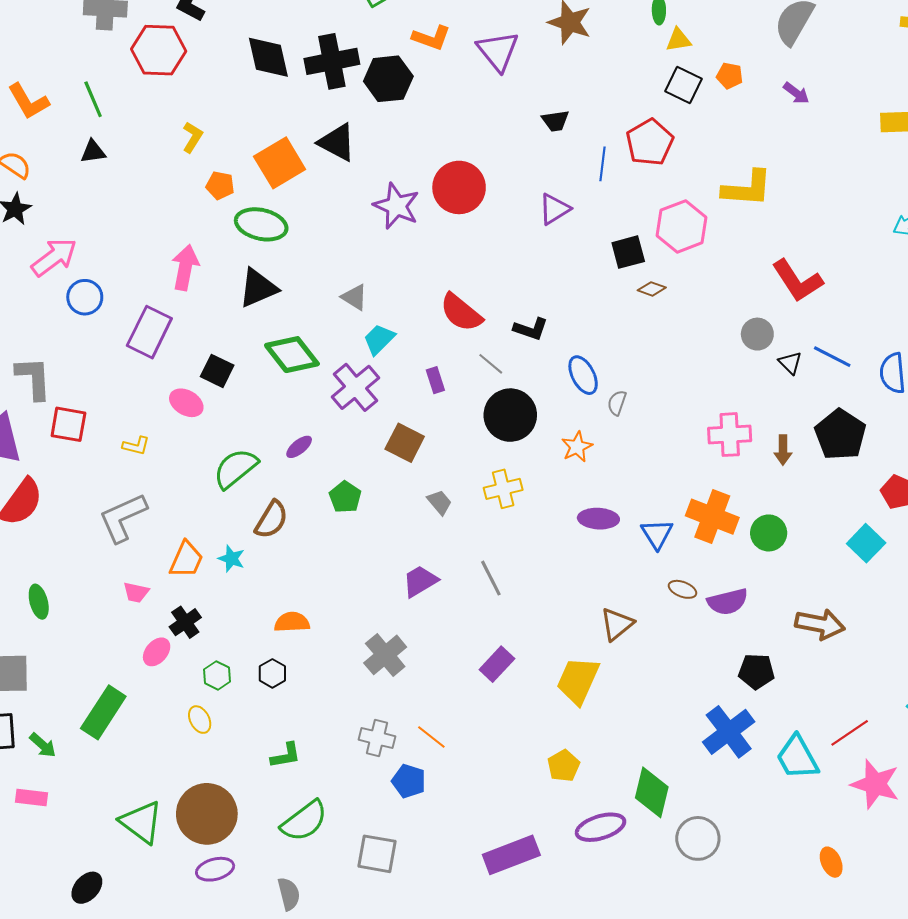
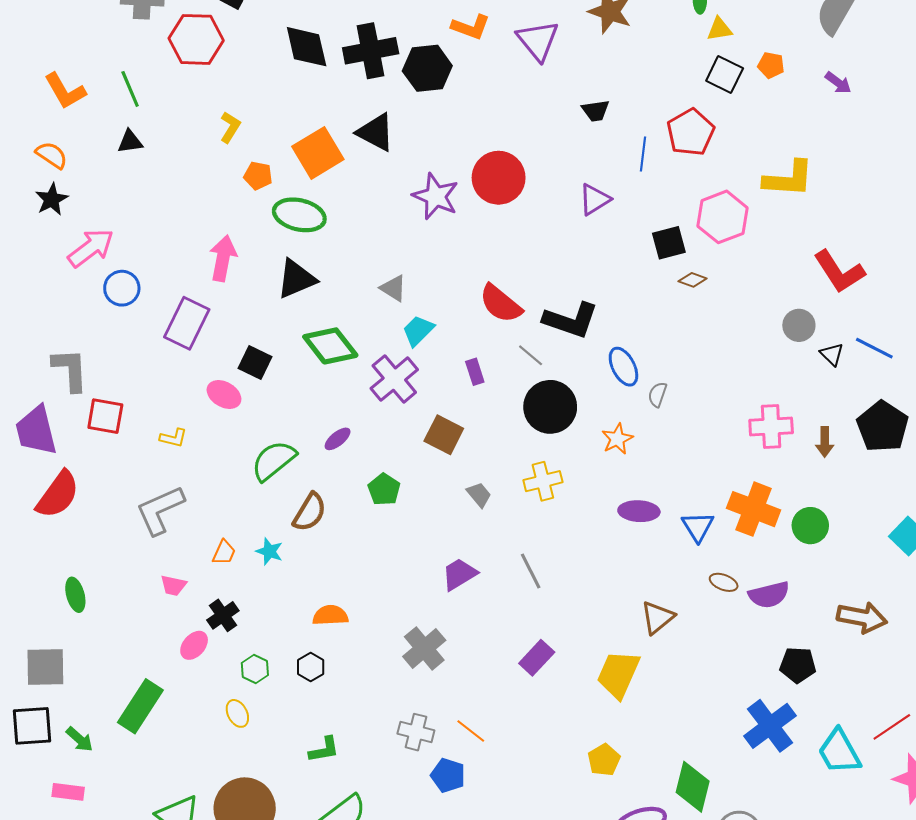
black L-shape: (531, 329) -> (571, 320), size x1.6
orange trapezoid: (186, 560) -> (224, 552), size x0.7

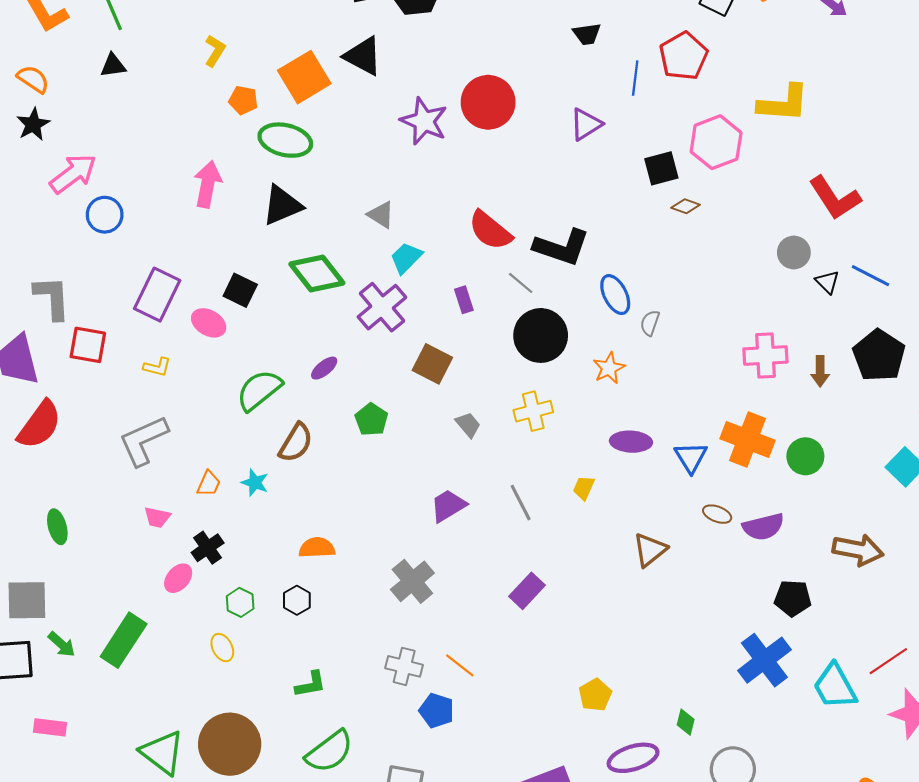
purple rectangle: (187, 323) -> (157, 295), moved
yellow trapezoid: (618, 674) -> (584, 488), moved, size x0.5
green arrow: (79, 739) -> (62, 644), moved
green diamond: (693, 787) -> (686, 722), size x0.5

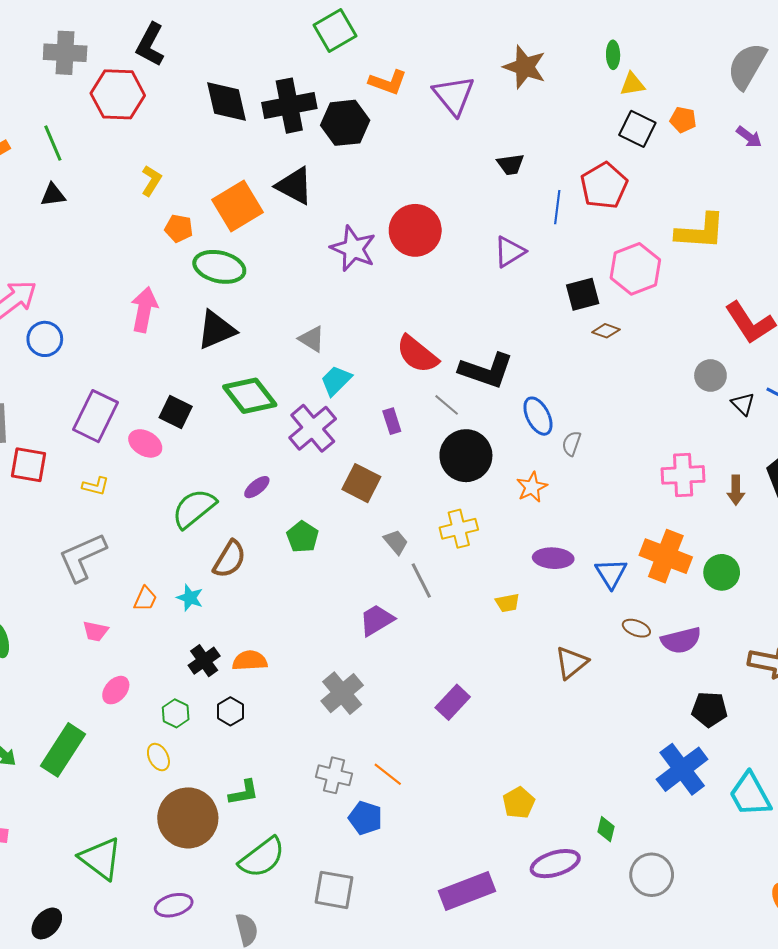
yellow trapezoid: (584, 488) -> (508, 603), turned -125
gray line: (521, 503) -> (421, 580), moved
black cross: (208, 548) -> (204, 661), moved
brown circle: (230, 744) -> (188, 818), moved

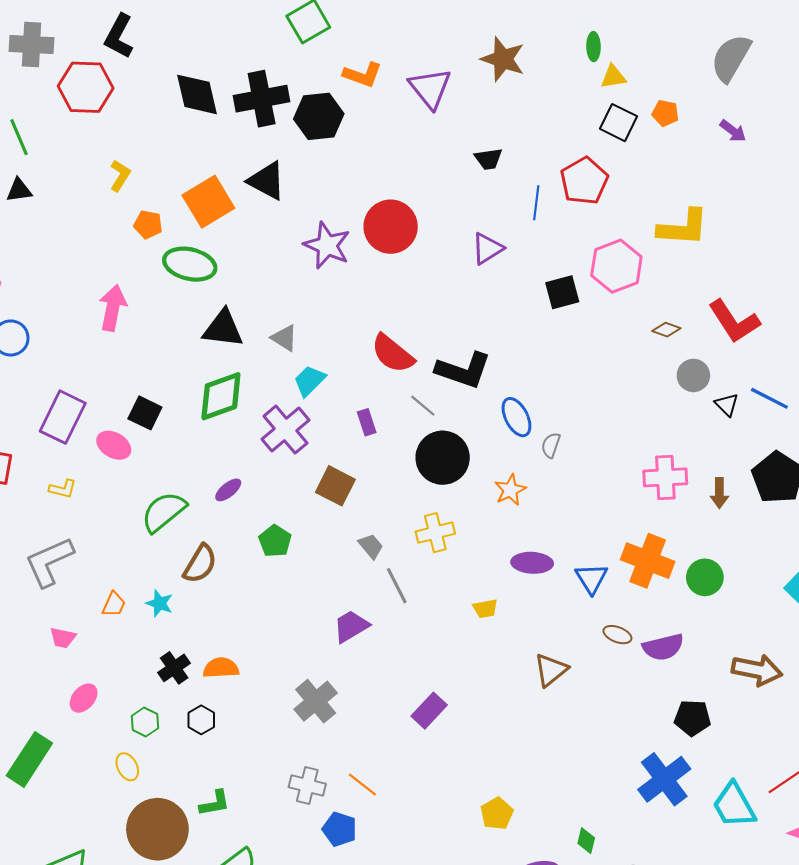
black triangle: (216, 330) -> (223, 329), moved, turned 30
brown diamond: (606, 331) -> (666, 330), moved
green diamond: (250, 396) -> (221, 396), turned -72

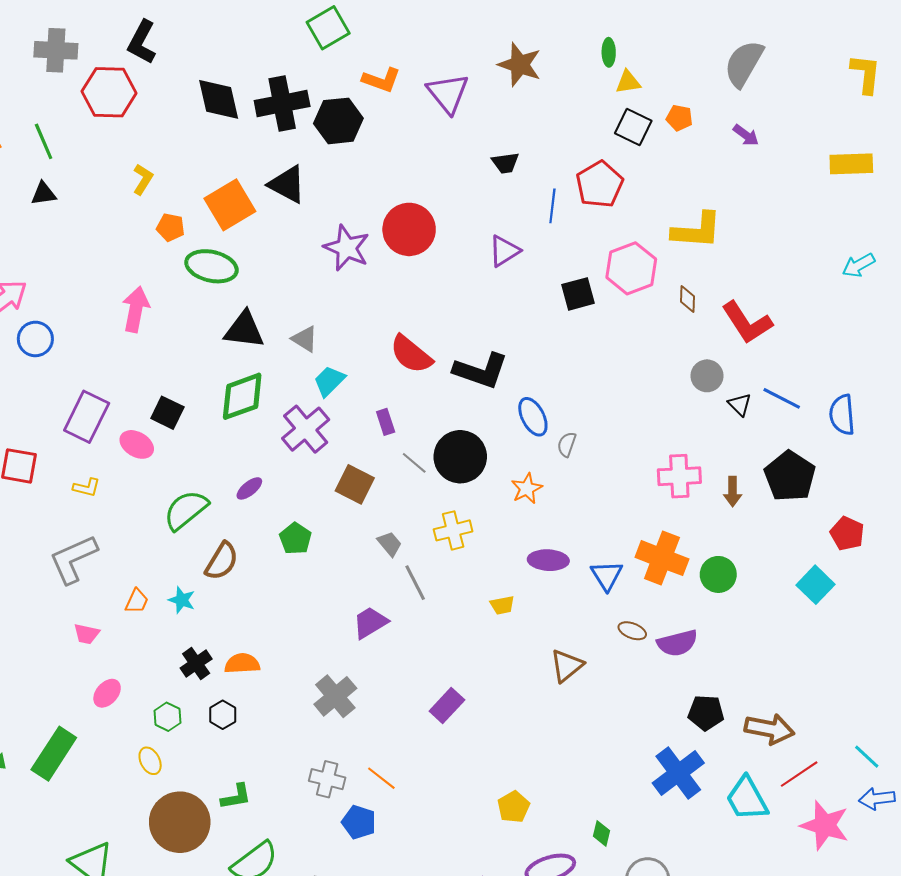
brown diamond: (666, 330) -> (688, 299), moved, turned 72
gray line: (423, 406) -> (414, 463), moved
brown arrow: (757, 670) -> (769, 729), moved

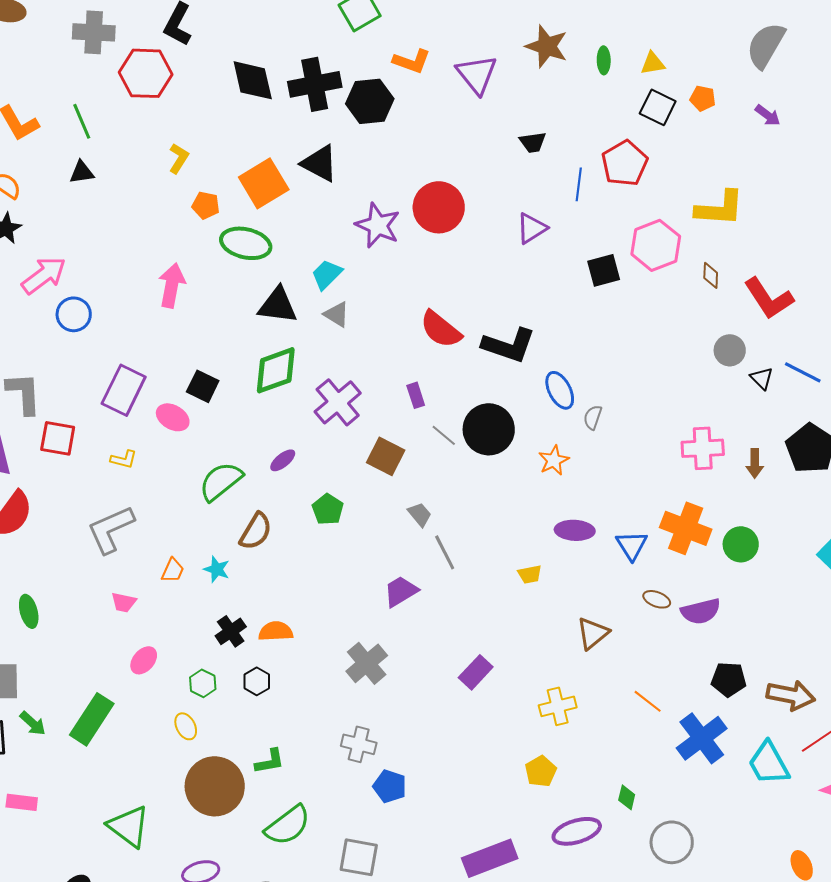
green ellipse: (609, 52) -> (604, 60), moved
cyan trapezoid: (329, 381) -> (327, 274), moved
yellow cross: (453, 530) -> (558, 706), moved
orange line: (381, 778) -> (648, 701), moved

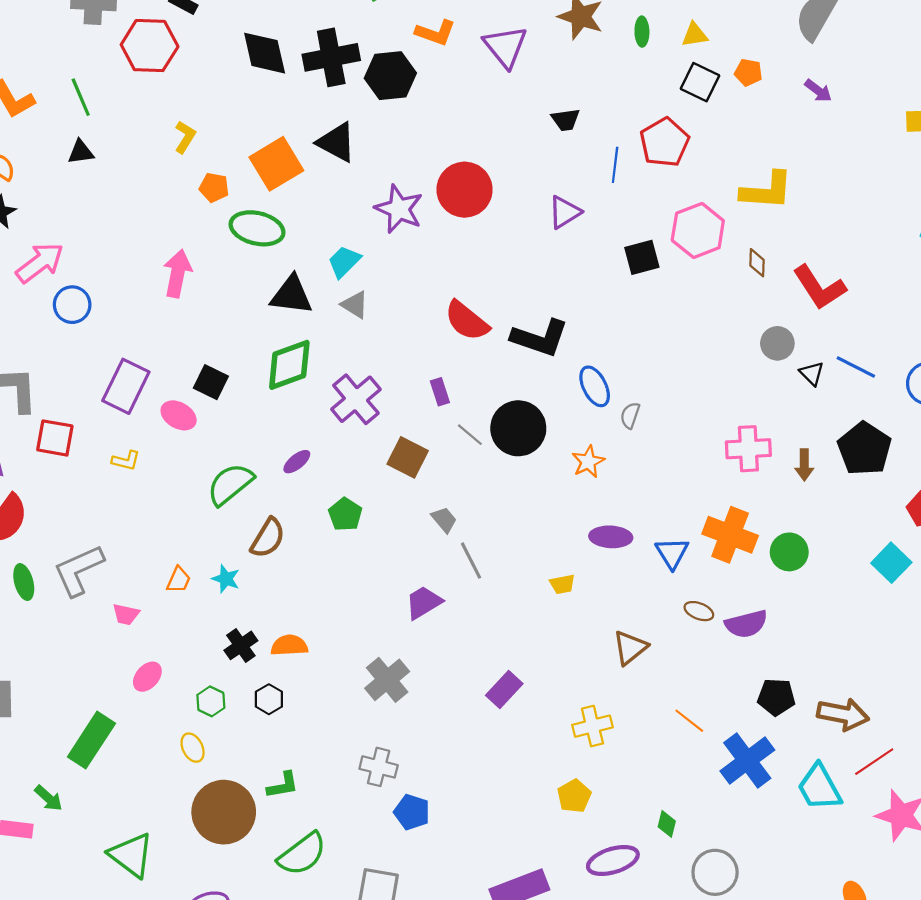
gray L-shape: (111, 529) -> (79, 570), moved
green ellipse: (29, 611) -> (24, 582), moved
green arrow: (33, 723) -> (48, 798), moved

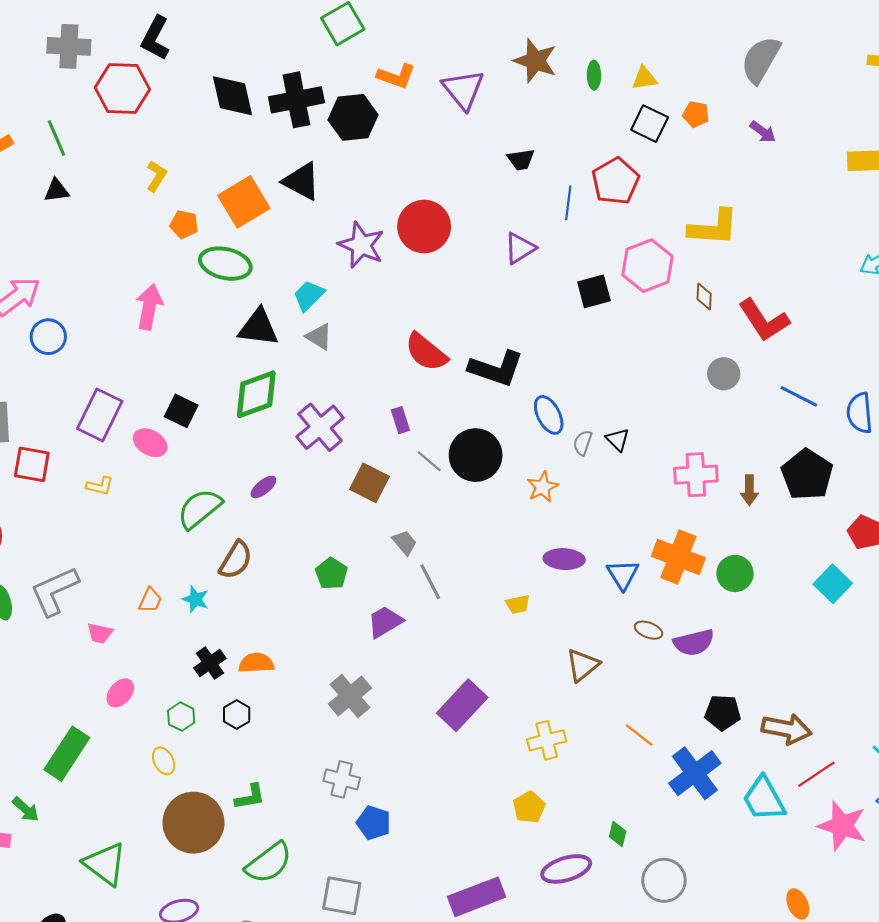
black triangle: (812, 373) -> (618, 440), moved
green pentagon: (345, 514) -> (331, 573), moved
purple rectangle: (504, 690) -> (462, 705), size x1.4

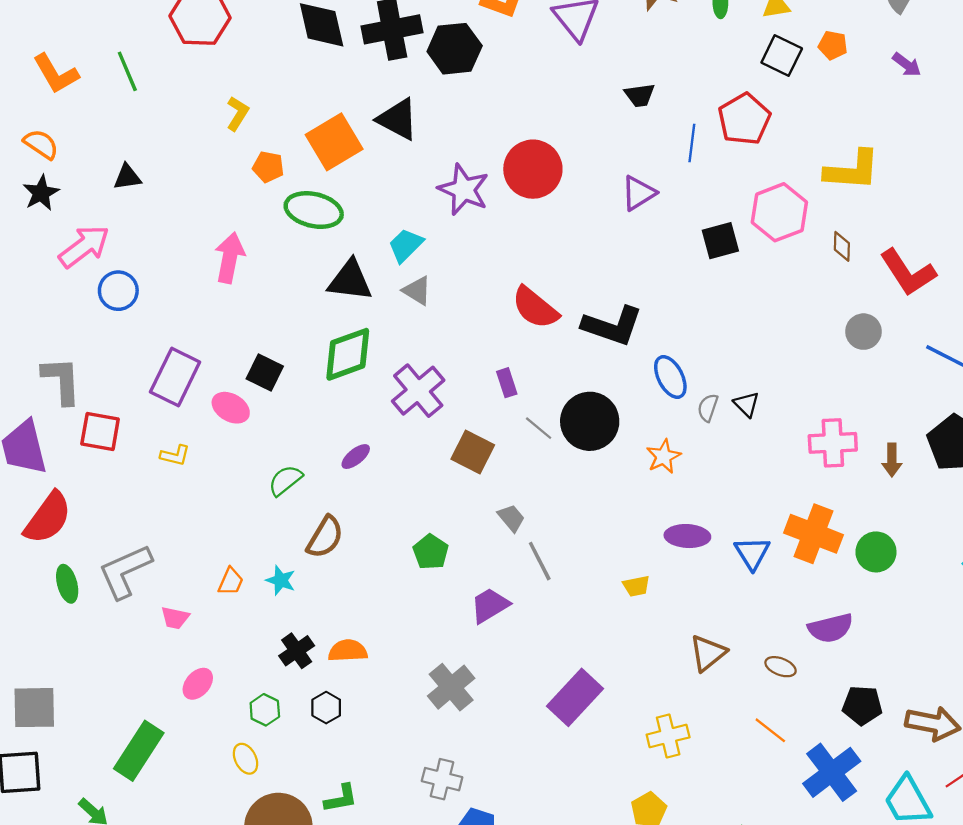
black triangle: (57, 190) -> (127, 177), moved
green semicircle: (200, 509) -> (285, 480), size x0.7
brown ellipse: (649, 630) -> (781, 667), moved

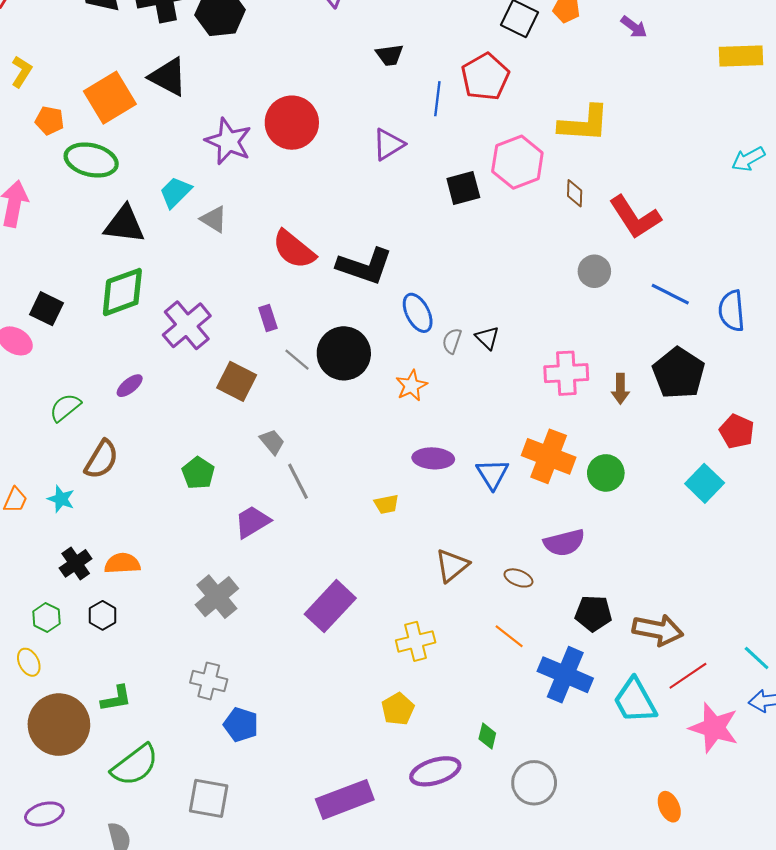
gray triangle: (417, 291) -> (214, 219), moved
blue cross: (832, 772) -> (565, 675), turned -30

